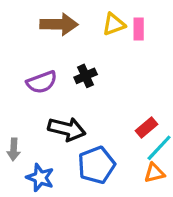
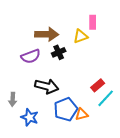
brown arrow: (59, 24) -> (47, 34), moved
yellow triangle: (114, 24) -> (81, 36), moved
orange triangle: (154, 173) -> (82, 114), moved

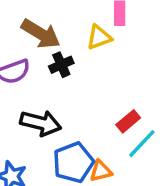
brown arrow: (47, 34) -> (41, 34), turned 30

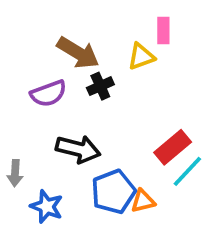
red rectangle: (128, 121) -> (173, 147), size x1.4

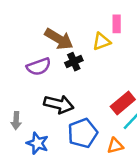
orange triangle: (143, 201) -> (115, 146), moved

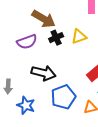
yellow triangle: (101, 41) -> (79, 37), moved

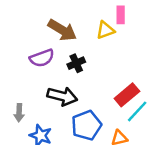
yellow triangle: (79, 37) -> (105, 30), moved
black cross: (56, 38) -> (76, 63), moved

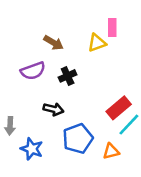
brown arrow: (62, 30) -> (53, 43), size x0.7
black arrow: (62, 96) -> (53, 109), size x0.7

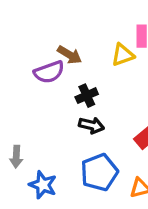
purple semicircle: (33, 71) -> (49, 72), moved
black arrow: (53, 109) -> (91, 125), moved

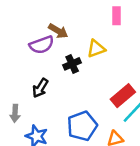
yellow triangle: (123, 55) -> (96, 49), moved
black arrow: (91, 125) -> (40, 88), moved, turned 108

